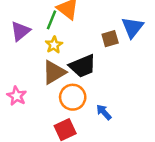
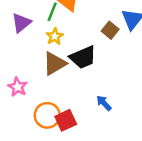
brown square: (110, 39) -> (110, 30), turned -35
orange circle: (73, 97) -> (47, 115), moved

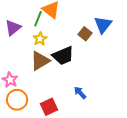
orange circle: (47, 115) -> (17, 100), moved

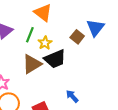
green line: (38, 19) -> (30, 35), moved
yellow star: (40, 39) -> (45, 43), moved

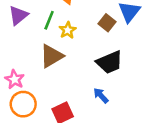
black trapezoid: (55, 59) -> (109, 62), moved

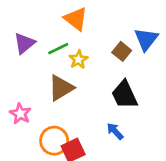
green line: (49, 20) -> (58, 49), turned 42
black trapezoid: (109, 62) -> (124, 95), turned 88
orange circle: (23, 104) -> (54, 141), moved

